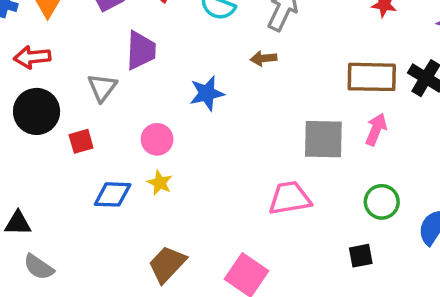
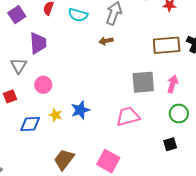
blue star: (207, 93) -> (80, 110), moved
pink arrow: (376, 129) -> (173, 84), moved
pink circle: (157, 139) -> (43, 85), moved

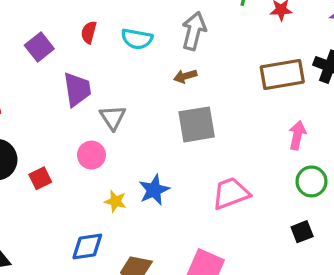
gray triangle: (19, 66) -> (113, 117), moved
gray square: (143, 82) -> (197, 124), moved
blue diamond: (30, 124) -> (87, 247), moved

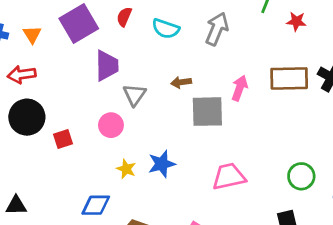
purple square: (39, 47) -> (79, 23), size x1.5
brown arrow: (185, 76) -> (181, 82), moved
pink arrow: (297, 135) -> (240, 88), moved

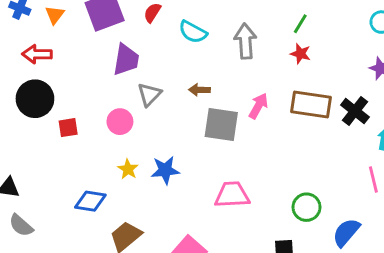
red star: (296, 21) -> (300, 54), moved
gray arrow: (217, 29) -> (245, 41), turned -36

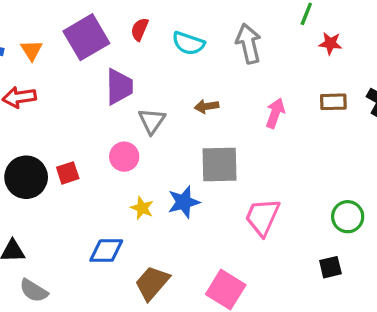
red star: (300, 54) -> (330, 43), moved
black circle: (35, 99) -> (26, 177), moved
brown rectangle: (311, 105) -> (333, 102), size x0.6
gray square: (221, 124) -> (220, 164), moved
pink trapezoid: (232, 195) -> (262, 217), turned -54

